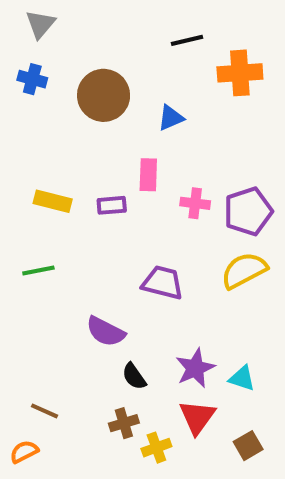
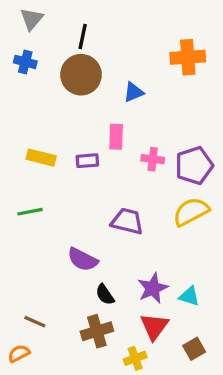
black line: (187, 40) -> (83, 36), moved, turned -65
brown cross: (124, 423) -> (97, 331), size x1.4
yellow cross: (156, 448) -> (135, 358), moved

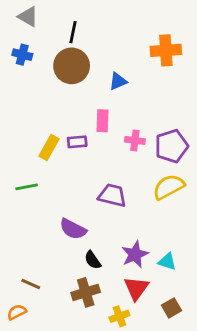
gray triangle: (32, 19) -> (28, 17), turned -40
yellow rectangle: (41, 158) -> (49, 147), moved, turned -75

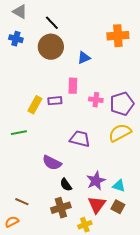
black line: (73, 32) -> (52, 23), turned -56
brown square: (171, 308) -> (118, 207), moved, turned -32

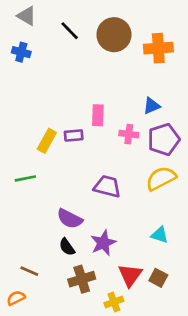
brown circle: (51, 47) -> (114, 35), moved
blue triangle: (84, 58) -> (152, 106), moved
purple star: (96, 181) -> (103, 243), moved
black semicircle: (66, 185) -> (67, 247), moved
cyan triangle: (119, 186) -> (160, 235), moved

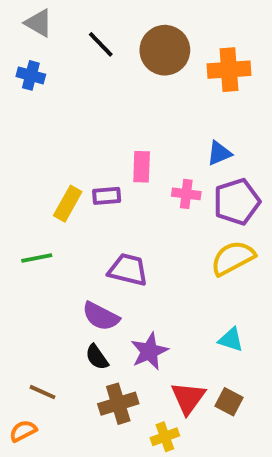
purple trapezoid: (107, 186) -> (128, 270), moved

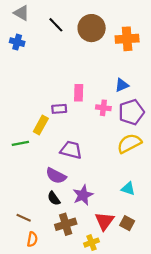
yellow rectangle: (68, 204) -> (41, 125), moved
orange semicircle: (23, 431) -> (32, 239), moved, turned 128

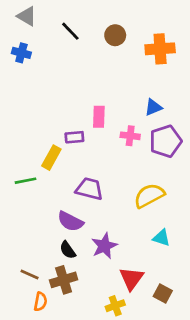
brown circle: (92, 28) -> (115, 35), size x0.6
yellow semicircle: (129, 143) -> (149, 196), moved
brown square: (127, 223) -> (163, 293), moved
brown cross: (66, 224) -> (64, 280), moved

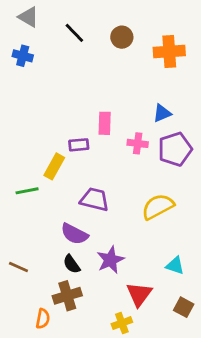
cyan triangle: (161, 238) -> (175, 266), moved
brown line: (30, 274) -> (18, 267), moved
brown square: (163, 293) -> (184, 307), moved

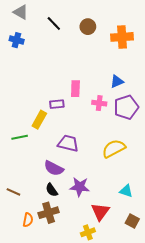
purple star: (110, 260) -> (80, 187), turned 30
orange semicircle: (43, 319) -> (28, 220), moved

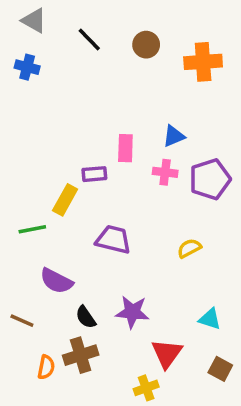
blue triangle: (117, 81) -> (174, 136), moved
yellow semicircle: (114, 149) -> (189, 248), size x0.6
purple semicircle: (54, 168) -> (56, 281), moved

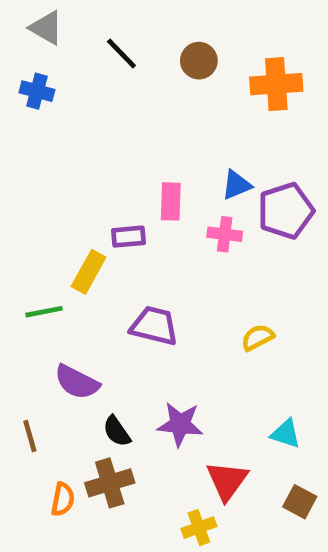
purple pentagon: (210, 179) -> (286, 211), moved
brown line: (22, 321) -> (30, 436), turned 50

